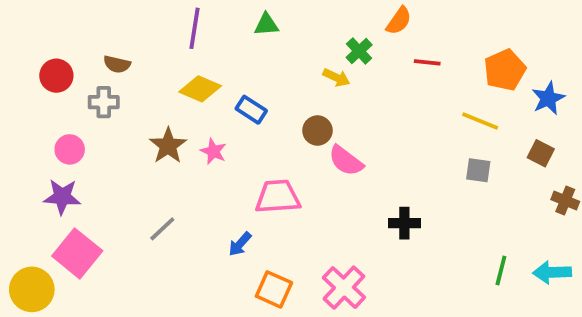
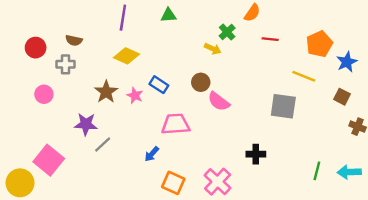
blue rectangle: (251, 110) -> (159, 85), moved
gray square: (478, 170) -> (283, 106), moved, size x1.6
purple star: (62, 197) -> (86, 124), moved
black cross: (404, 223) -> (256, 154), moved

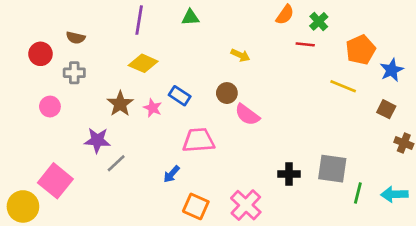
green cross: (227, 32) -> (319, 21), moved
brown semicircle: (74, 40) -> (76, 38), moved
gray square: (283, 106) -> (332, 169), moved

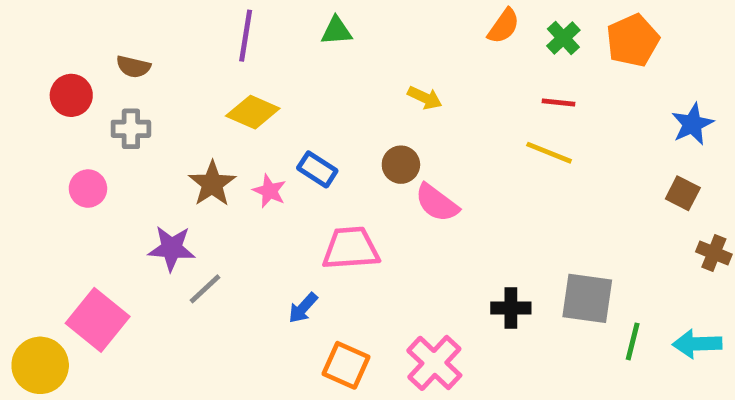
red line: (305, 44) -> (559, 103), moved
orange pentagon: (361, 50) -> (633, 40), moved
yellow line: (343, 86) -> (549, 153), moved

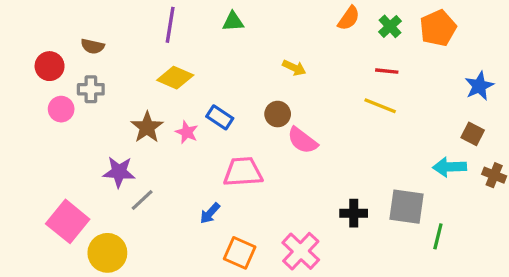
pink circle: (88, 189) -> (61, 109), moved
cyan arrow: (697, 344) -> (450, 167), moved
yellow circle: (40, 365) -> (107, 253), moved

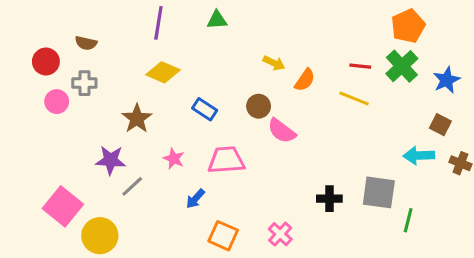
orange semicircle: (349, 18) -> (305, 80), moved
green cross: (390, 26) -> (402, 66), moved, size x1.5
pink star: (187, 132) -> (174, 159), moved
pink cross: (301, 251) -> (280, 234), size x0.7

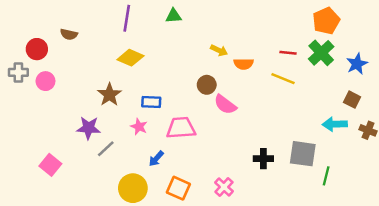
orange semicircle: (305, 80) -> (244, 64), turned 54
gray cross: (84, 83) -> (18, 72), moved
blue rectangle: (205, 109) -> (151, 102), moved, turned -30
pink square: (63, 206) -> (50, 165), size x0.7
yellow circle: (100, 236) -> (133, 188), moved

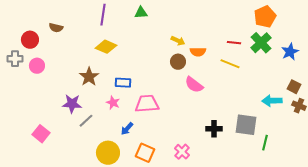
brown circle: (207, 85) -> (178, 62), moved
brown square: (352, 100) -> (294, 87), moved
pink semicircle: (225, 104) -> (194, 85), moved

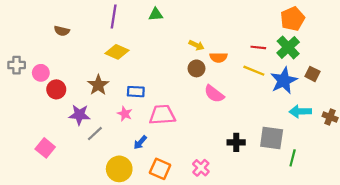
red circle: (30, 40) -> (56, 89), moved
blue star: (290, 52) -> (284, 81), moved, size x1.4
brown square: (294, 87) -> (312, 74), moved

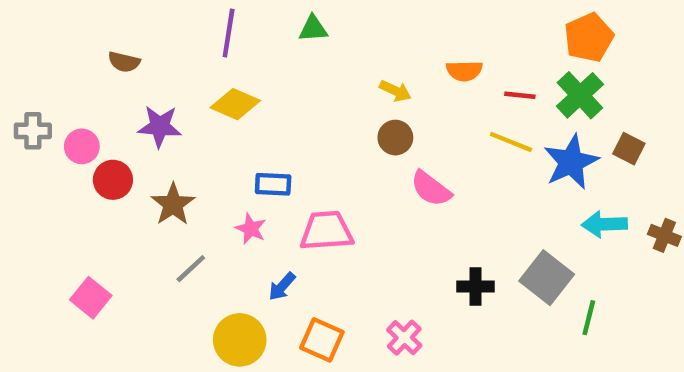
orange semicircle: (219, 57) -> (464, 71), moved
brown star: (98, 85) -> (173, 204), moved
purple star: (79, 115) -> (160, 126), moved
gray square: (272, 138) -> (547, 278), turned 30

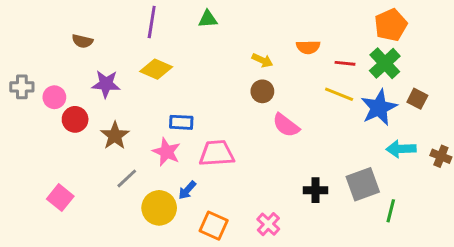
pink star: (251, 229) -> (166, 152), size x1.4
gray square: (547, 278) -> (363, 184), turned 32
yellow circle: (240, 340) -> (159, 208), moved

